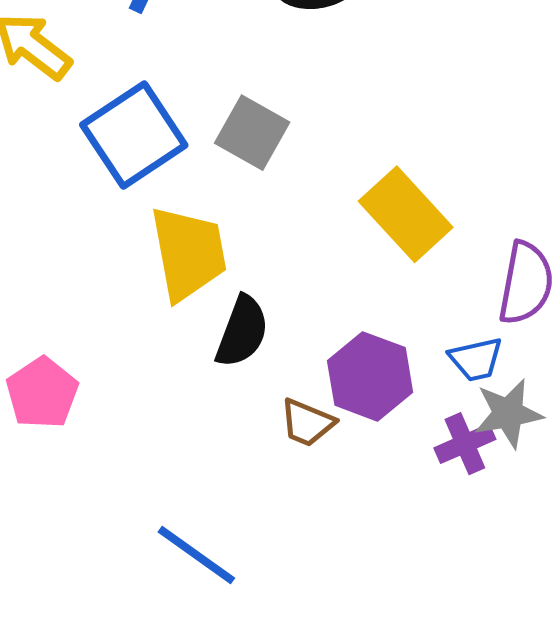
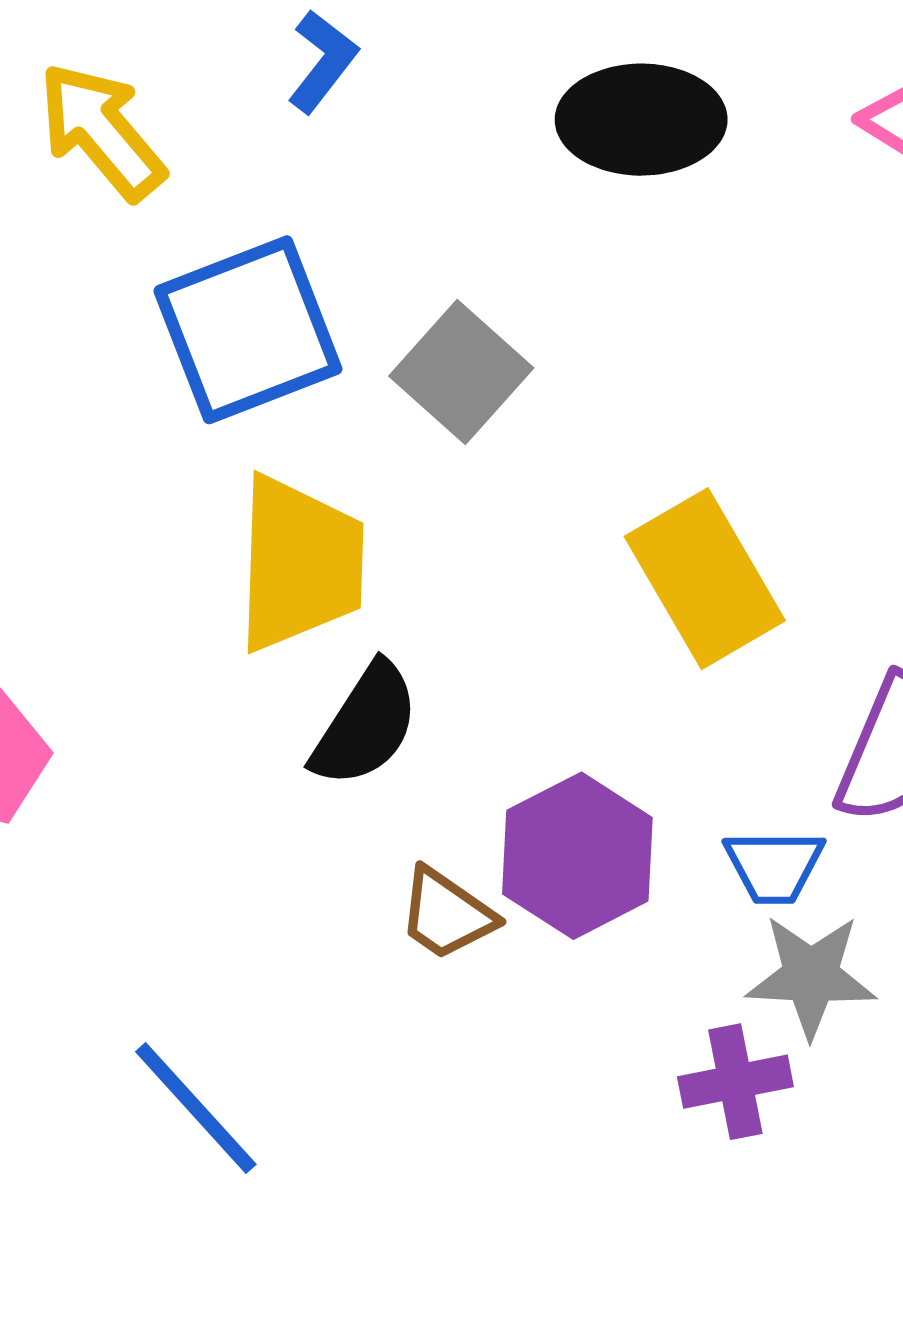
purple cross: (465, 444) -> (735, 1082), moved

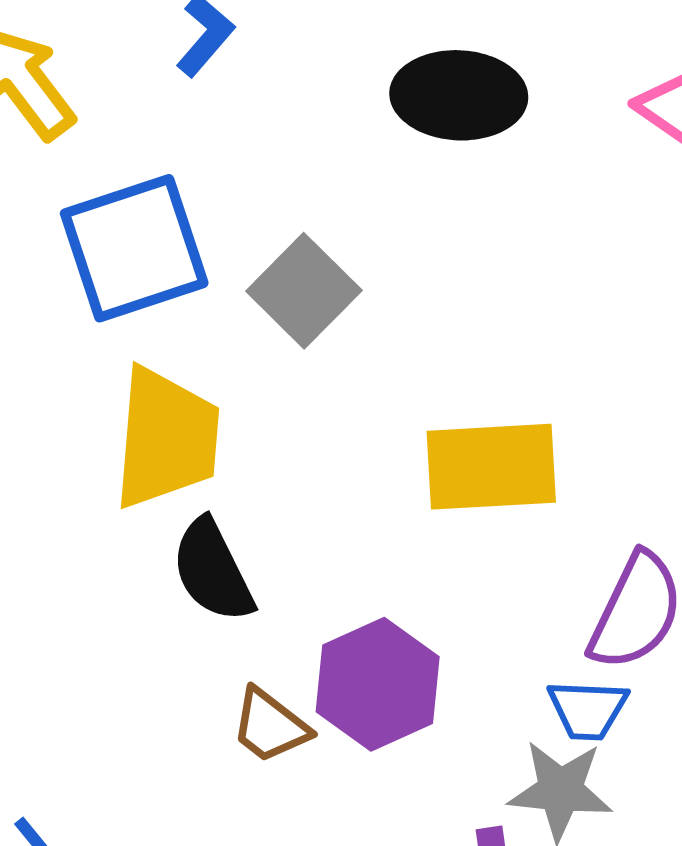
yellow rectangle: (705, 579) -> (491, 467), turned -66
black semicircle: (365, 725) -> (213, 571), turned 118
blue trapezoid: (774, 866) -> (588, 710), moved

